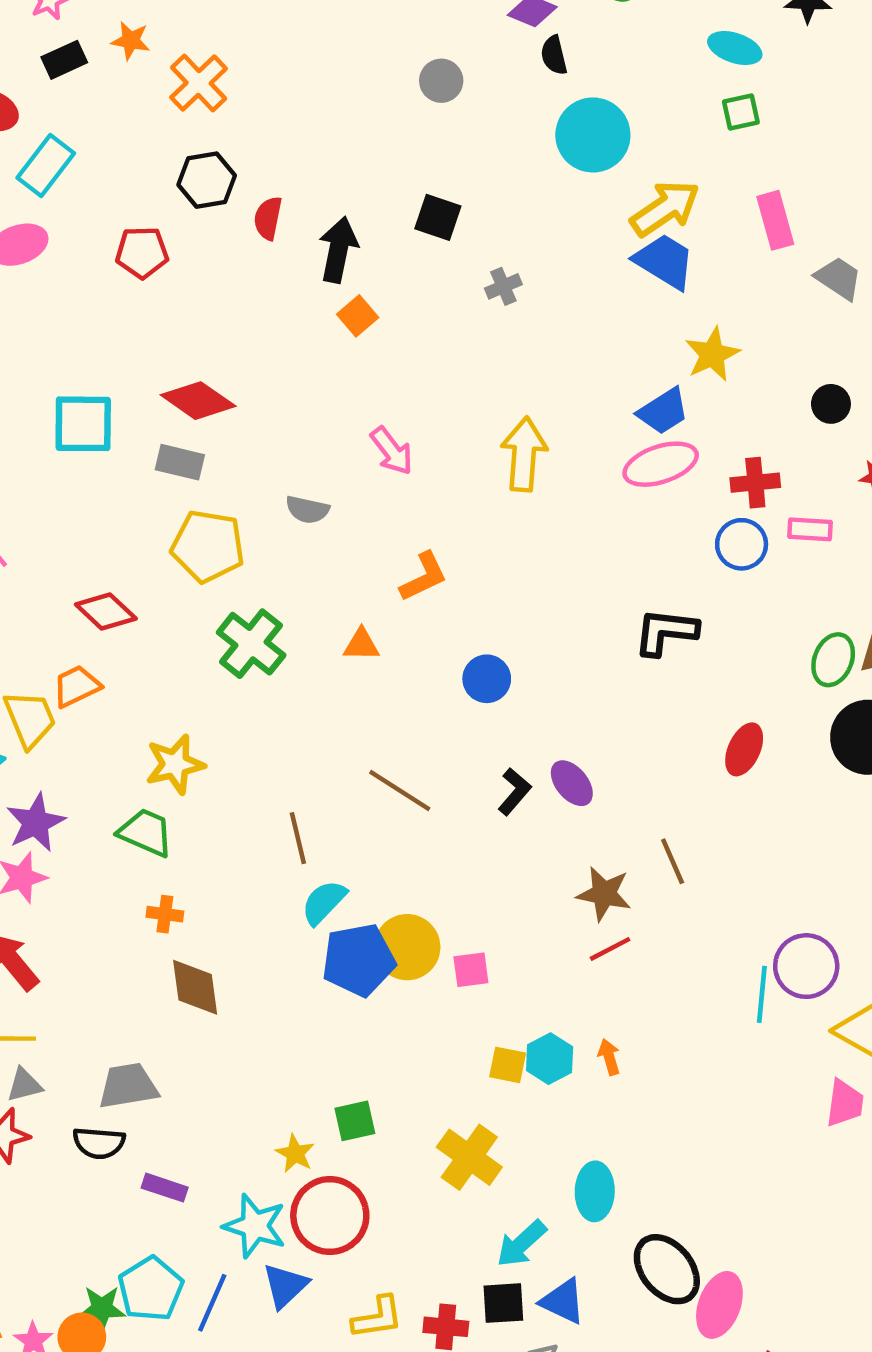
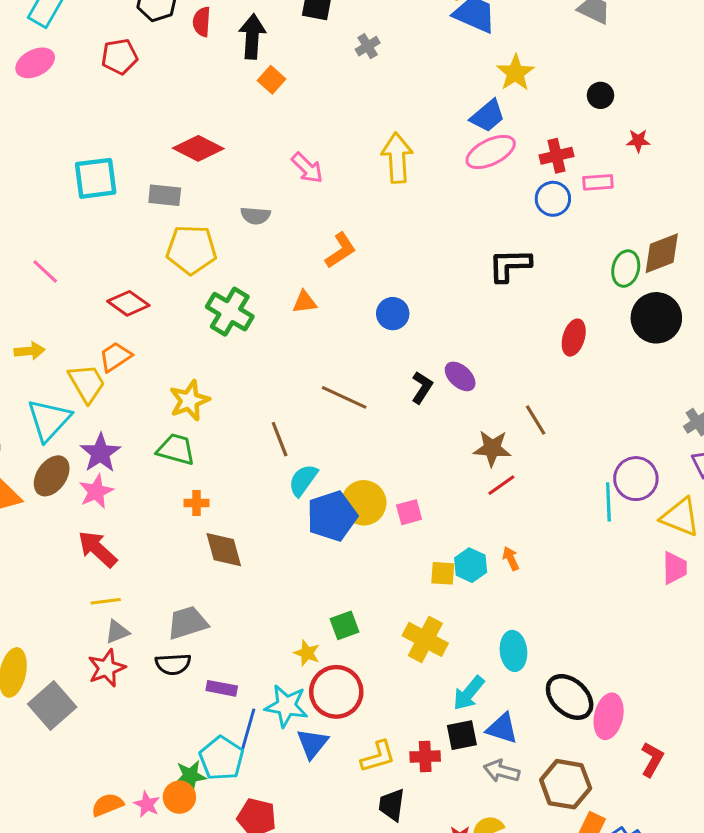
red diamond: (198, 401) -> (198, 148), moved
blue line: (212, 1303) -> (248, 729), moved

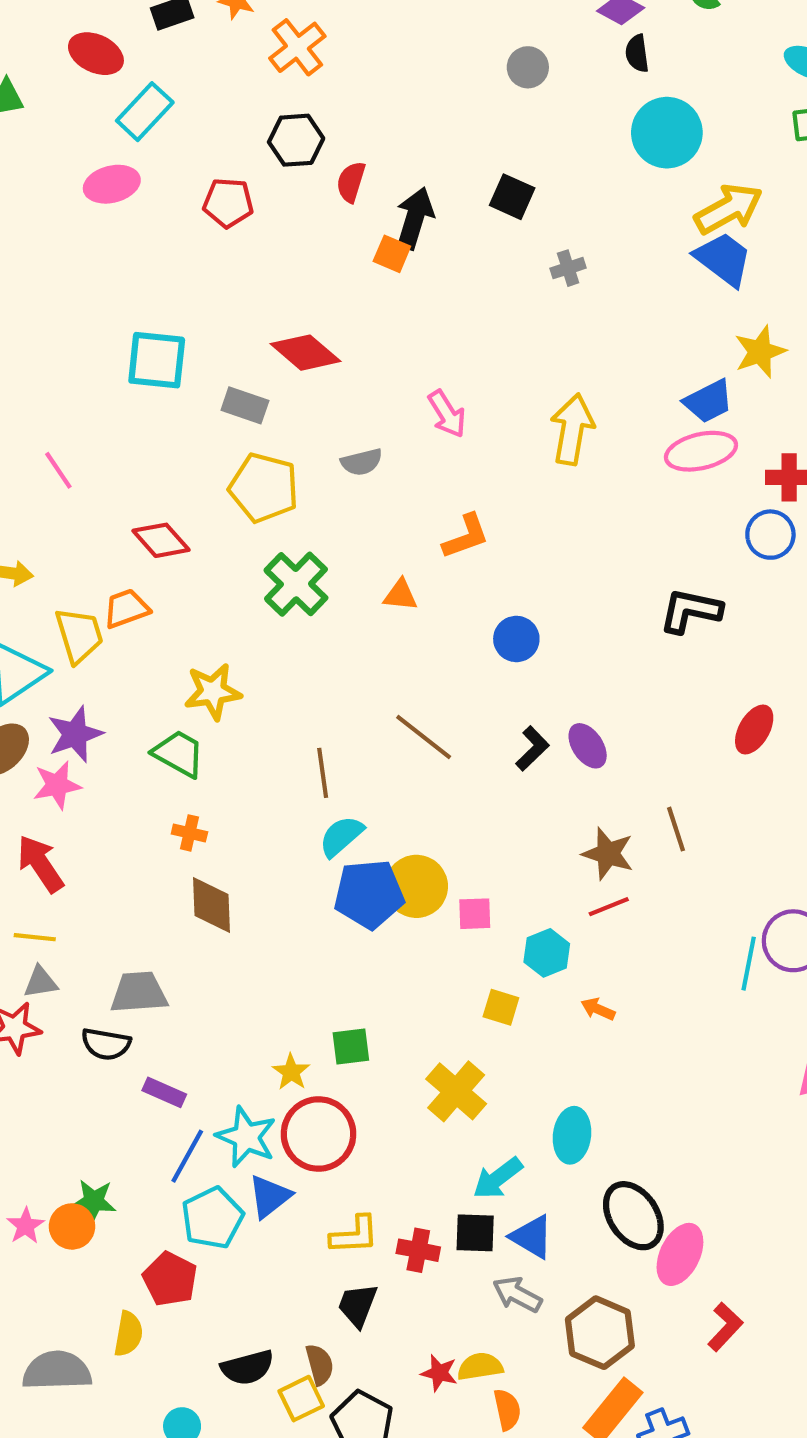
orange square: (272, 80) -> (392, 254), moved, turned -32
gray semicircle: (255, 216) -> (362, 462), turned -32
orange arrow: (511, 558) -> (598, 1009), turned -55
cyan hexagon: (471, 565) -> (547, 953), moved
cyan pentagon: (222, 758) -> (212, 1218), moved

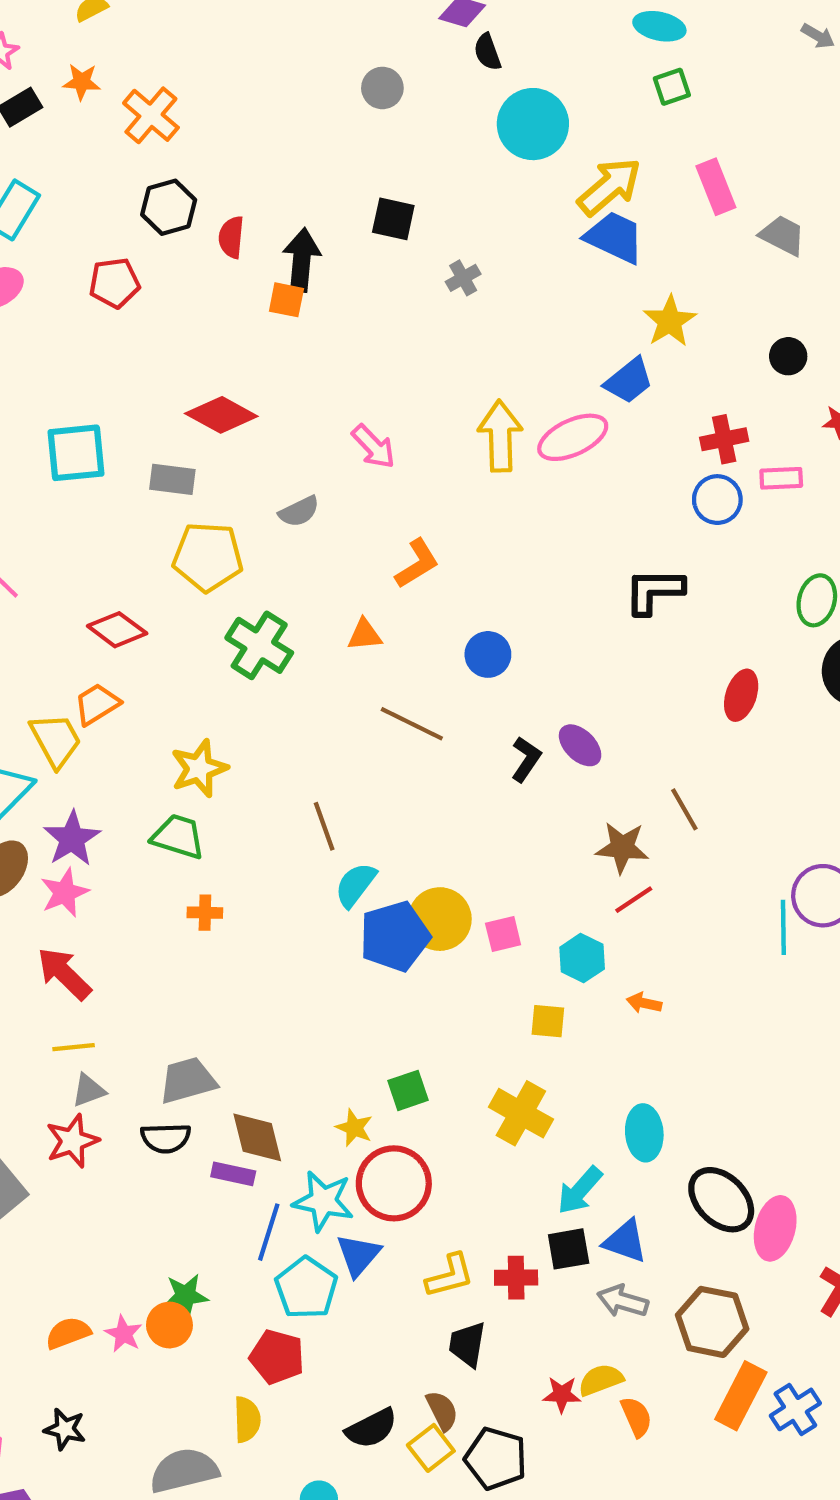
pink ellipse: (701, 451) -> (573, 437), moved
brown line: (424, 737) -> (412, 724), moved
brown diamond: (211, 905) -> (257, 1137), moved

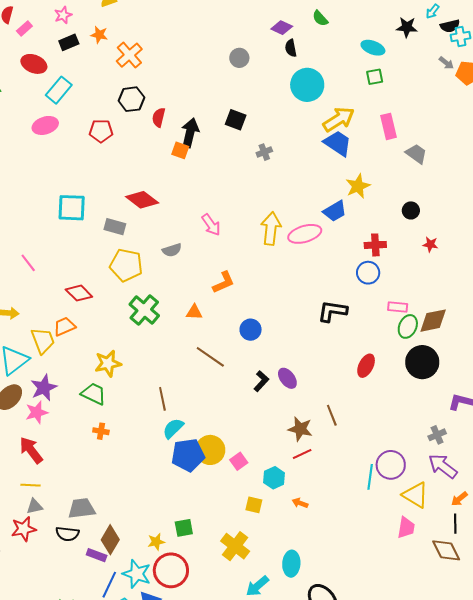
pink rectangle: (781, 478) -> (398, 307), moved
pink square: (503, 934) -> (239, 461), turned -30
yellow star: (354, 1128) -> (156, 542), turned 30
brown diamond: (257, 1137) -> (110, 540), turned 36

